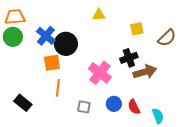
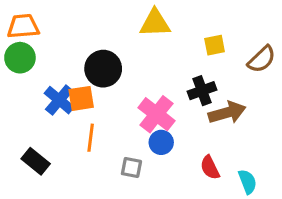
yellow triangle: (99, 15) -> (155, 23), size x1.5
blue cross: (46, 36) -> (59, 100), moved
blue circle: (114, 104) -> (161, 142), moved

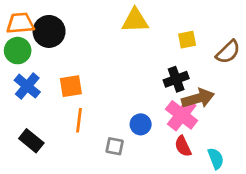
black circle: (103, 69) -> (49, 31), moved
blue cross: (59, 100) -> (27, 86), moved
pink cross: (157, 114) -> (182, 115), moved

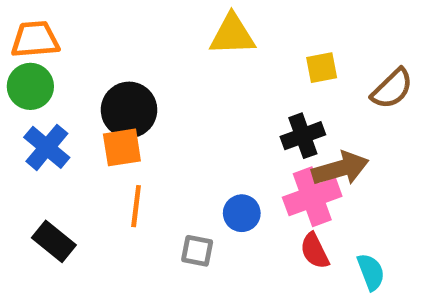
black circle: (49, 31) -> (129, 110), moved
pink cross: (182, 115) -> (312, 197), turned 32

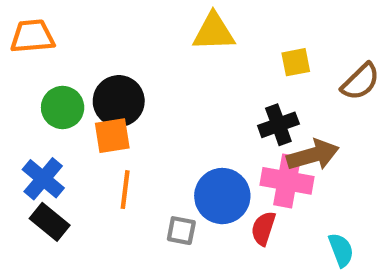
green circle: (30, 86) -> (63, 108), moved
blue cross: (47, 147) -> (43, 179), moved
pink cross: (312, 197) -> (287, 181), turned 30
blue circle: (242, 213) -> (222, 196), size x1.6
red semicircle: (315, 251) -> (263, 228), moved, turned 44

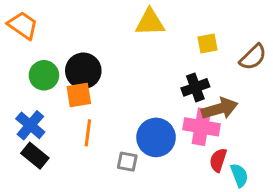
orange trapezoid: (32, 36) -> (23, 25), turned 40
red semicircle: (263, 228) -> (218, 160), moved

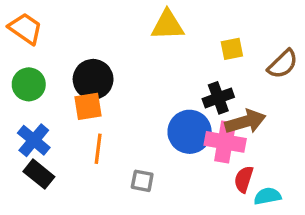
green circle: (44, 75) -> (29, 84), moved
blue circle: (156, 137) -> (190, 132), moved
cyan semicircle: (239, 175) -> (267, 196), turned -80

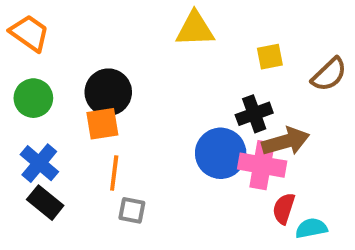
gray square: (142, 181) -> (132, 210), moved

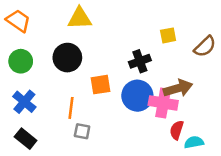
yellow triangle: (195, 29) -> (80, 18), moved
black cross: (254, 114) -> (140, 61), moved
orange square: (102, 124) -> (101, 85), moved
black rectangle: (45, 203) -> (26, 139), moved

